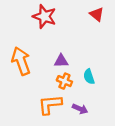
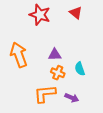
red triangle: (97, 14) -> (76, 13), moved

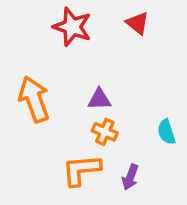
cyan semicircle: (80, 69) -> (166, 132), moved
purple arrow: (72, 98) -> (130, 177), turned 88

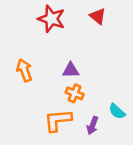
orange arrow: (34, 99) -> (24, 70), size x0.7
cyan semicircle: (166, 132) -> (117, 111), moved, turned -30

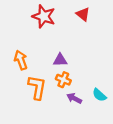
orange L-shape: (58, 120) -> (37, 87), moved, turned 105
purple arrow: (93, 125) -> (74, 98), moved, turned 96

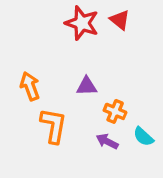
red star: (44, 16) -> (82, 23), moved
orange cross: (63, 80) -> (115, 111), moved

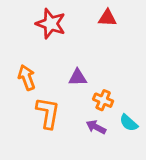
red triangle: (120, 20) -> (107, 18), turned -36
red star: (82, 23) -> (51, 24), moved

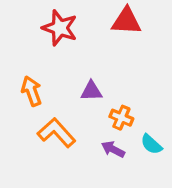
red triangle: (107, 18) -> (126, 21), size x1.4
orange L-shape: (48, 113) -> (56, 133), turned -52

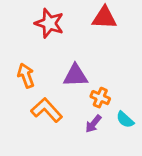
purple triangle: (91, 91) -> (75, 76), size x1.4
purple arrow: (113, 149) -> (93, 124), turned -78

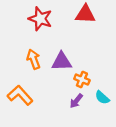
orange arrow: (26, 76) -> (34, 59), moved
orange L-shape: (47, 110) -> (20, 95), moved

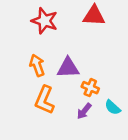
orange L-shape: (20, 95) -> (45, 100), moved, turned -115

